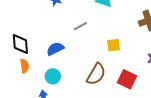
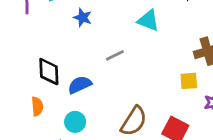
black diamond: (20, 44) -> (49, 72), moved
yellow square: (114, 45) -> (189, 81), moved

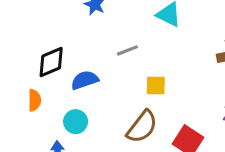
black diamond: (49, 72) -> (51, 62), turned 64
yellow square: (189, 81) -> (156, 85), moved

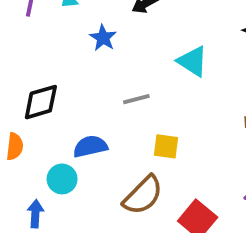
blue semicircle: (85, 80) -> (90, 146), moved

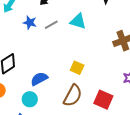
gray line: (136, 99) -> (51, 25), moved
yellow square: (166, 146) -> (77, 68), turned 32

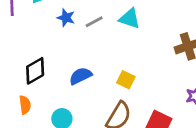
blue semicircle: (39, 79) -> (81, 76), moved

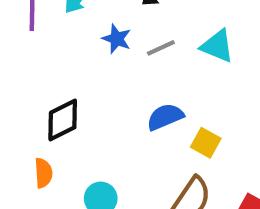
blue semicircle: (81, 76) -> (165, 117), moved

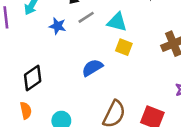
gray line: (161, 48) -> (86, 17), moved
yellow square: (206, 143) -> (124, 47), moved

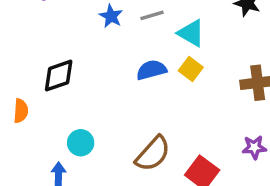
blue semicircle: (92, 68) -> (151, 70), moved
orange semicircle: (26, 111) -> (21, 111), moved

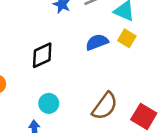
black diamond: (59, 76) -> (42, 55), moved

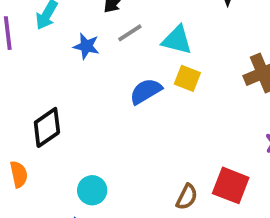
black diamond: (42, 55) -> (47, 127), moved
brown semicircle: (105, 106) -> (187, 197), moved, size x0.6

